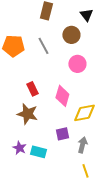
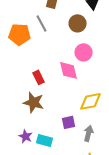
gray line: (43, 46) -> (42, 23), moved
pink diamond: (62, 96) -> (69, 70), moved, turned -30

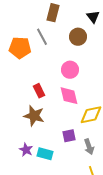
pink circle: (84, 52) -> (70, 70), moved
pink diamond: (69, 70) -> (69, 96), moved
gray arrow: (89, 133) -> (89, 147), turned 147

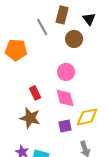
brown rectangle: (53, 13) -> (62, 15), moved
gray line: (42, 37) -> (42, 27), moved
purple square: (69, 136) -> (65, 126), moved

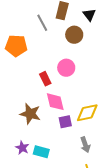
red rectangle: (35, 93) -> (45, 79), moved
pink diamond: (65, 98) -> (55, 102), moved

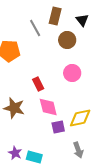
pink circle: (66, 68) -> (72, 73), moved
brown star: (30, 114) -> (14, 108), moved

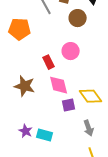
pink circle: (72, 73) -> (71, 51), moved
yellow diamond: (80, 118) -> (91, 96), turned 65

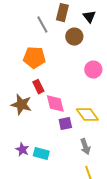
orange pentagon: (20, 29) -> (34, 58), moved
pink circle: (71, 51) -> (93, 70), moved
red rectangle: (49, 62) -> (38, 87), moved

